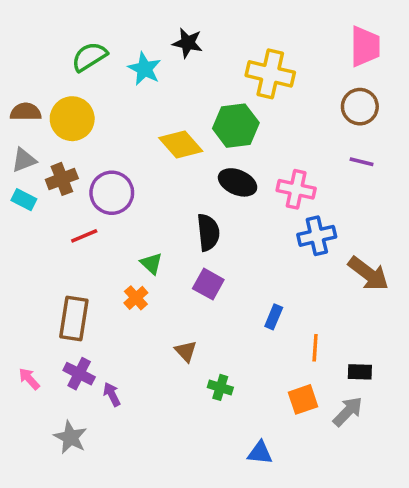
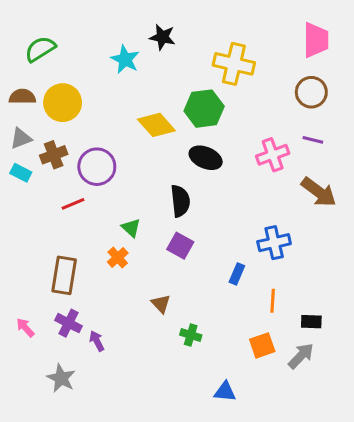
green semicircle: (89, 57) -> (40, 49), moved
pink cross: (296, 189) -> (273, 155), moved, turned -32
blue cross: (317, 236) -> (274, 243), moved
brown arrow: (368, 274) -> (319, 192), moved

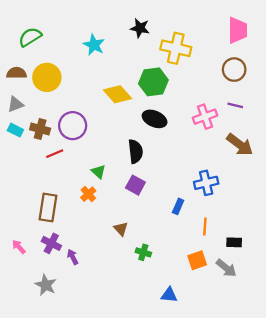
black star: (162, 37) -> (140, 28), moved
brown cross: (54, 155) -> (40, 129), moved, turned 36
gray arrow: (301, 356) -> (226, 268), turned 85

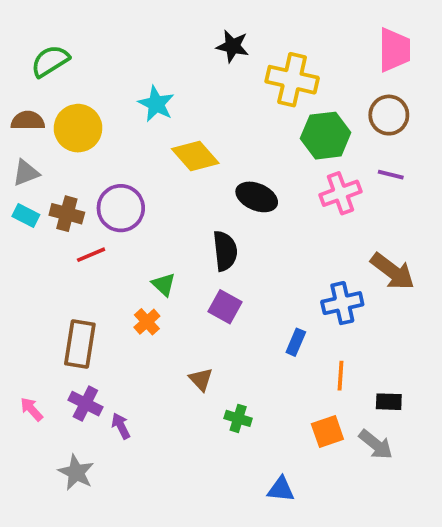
cyan star: (94, 45) -> (156, 104), moved
green hexagon: (153, 82) -> (326, 136), moved
brown arrow: (240, 145) -> (393, 271), moved

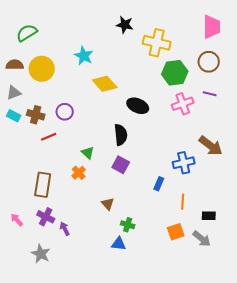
purple circle: (121, 208) -> (65, 112), size x0.7
blue triangle: (281, 489) -> (119, 244), moved

